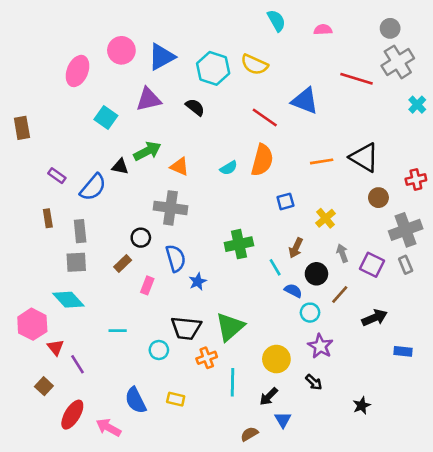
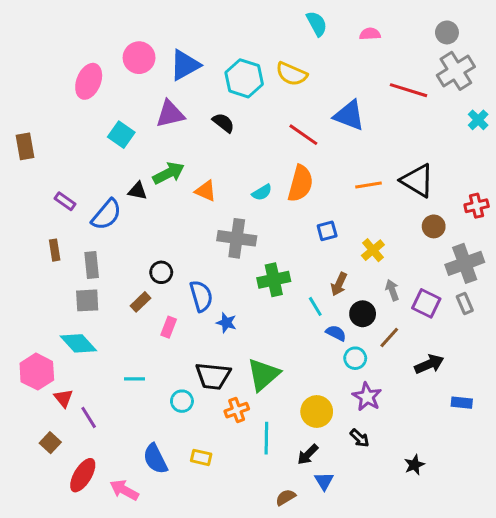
gray cross: (171, 208) -> (237, 238), moved
blue star: (198, 282) -> (226, 323), turned -30

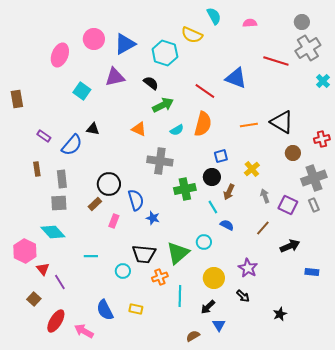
yellow semicircle: (292, 74) -> (192, 35), moved
green arrow: (169, 173) -> (163, 105), moved
black circle: (161, 272) -> (109, 184), size x1.5
black circle: (363, 314) -> (212, 177), moved
cyan circle: (355, 358) -> (204, 242), moved

